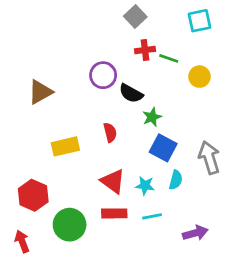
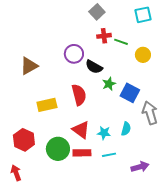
red semicircle: (110, 132) -> (79, 95), size x1.5
blue square: (163, 148) -> (130, 93), moved
green circle: (70, 225) -> (58, 149), moved

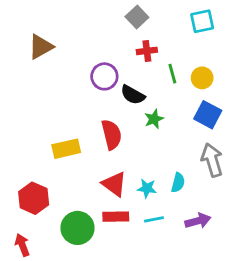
green line: (121, 42) -> (172, 74), moved, turned 56
brown triangle: (29, 66) -> (41, 47), moved
blue square: (130, 93) -> (208, 115), moved
green circle: (58, 149) -> (78, 228), moved
purple arrow: (140, 167) -> (198, 221), moved

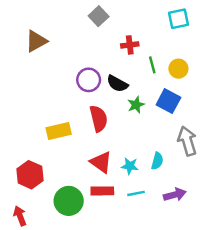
gray square: (137, 17) -> (99, 16), moved
purple circle: (104, 76) -> (89, 80), moved
blue square: (208, 115) -> (168, 101), moved

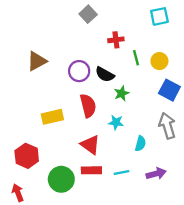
brown triangle: (36, 41) -> (37, 61), moved
blue square: (168, 101) -> (169, 90), moved
cyan star: (130, 166) -> (116, 122), moved

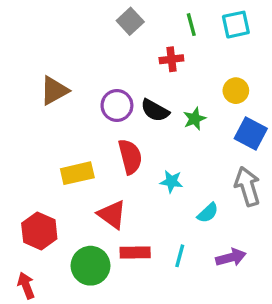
green line: (136, 58) -> (191, 25), moved
green star: (122, 93) -> (195, 119), moved
cyan semicircle: (140, 144) -> (208, 213), turned 32
red triangle: (90, 145) -> (112, 214), moved
cyan line: (122, 173) -> (180, 256), turned -64

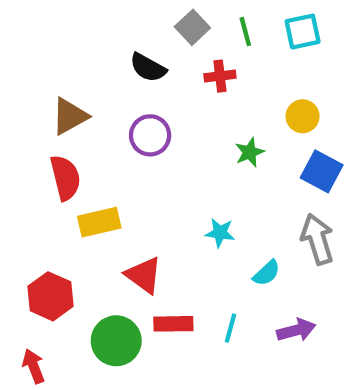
gray square: (130, 21) -> (192, 27), moved
black semicircle: (155, 110) -> (148, 68), moved
red semicircle: (130, 157) -> (65, 178), moved

